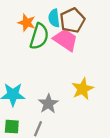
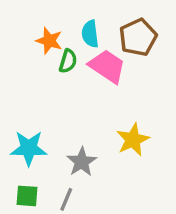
brown pentagon: (72, 20) -> (138, 37), moved
green semicircle: (39, 36) -> (68, 61), size x0.6

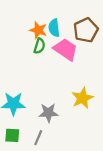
orange star: (49, 41) -> (38, 30), moved
gray star: (82, 162) -> (48, 113), turned 30

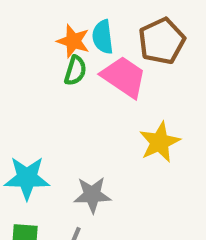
yellow star: (82, 98) -> (160, 142), moved

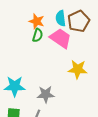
cyan semicircle: (103, 37) -> (61, 18), moved
yellow star: (160, 142) -> (78, 69), turned 30

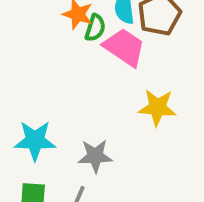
green semicircle: (38, 35) -> (95, 28), moved

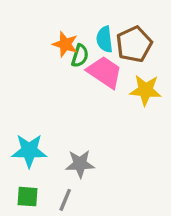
yellow star: (157, 107) -> (146, 90), moved

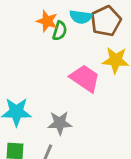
cyan semicircle: (105, 39) -> (81, 17), turned -75
pink trapezoid: (105, 72) -> (85, 78), moved

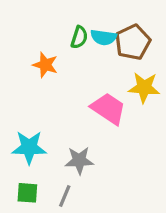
orange star: (47, 21) -> (45, 65), moved
green semicircle: (60, 31) -> (79, 37), moved

